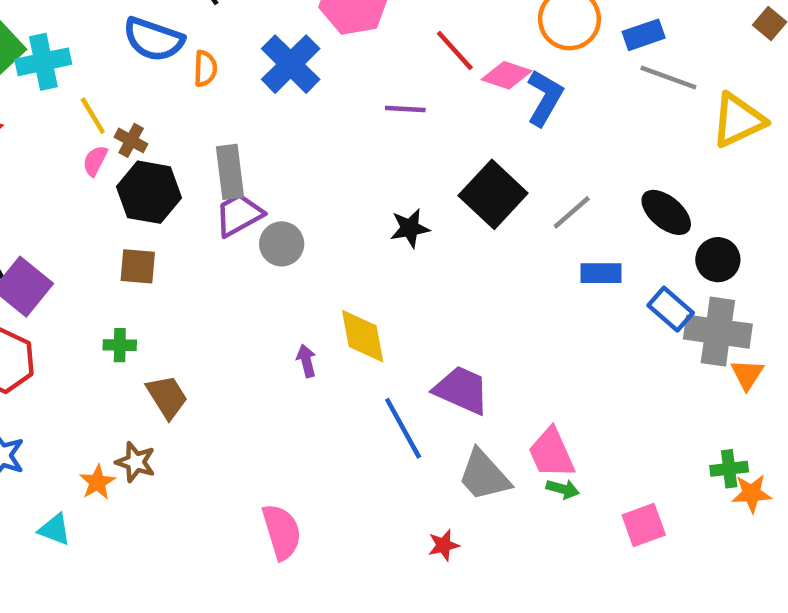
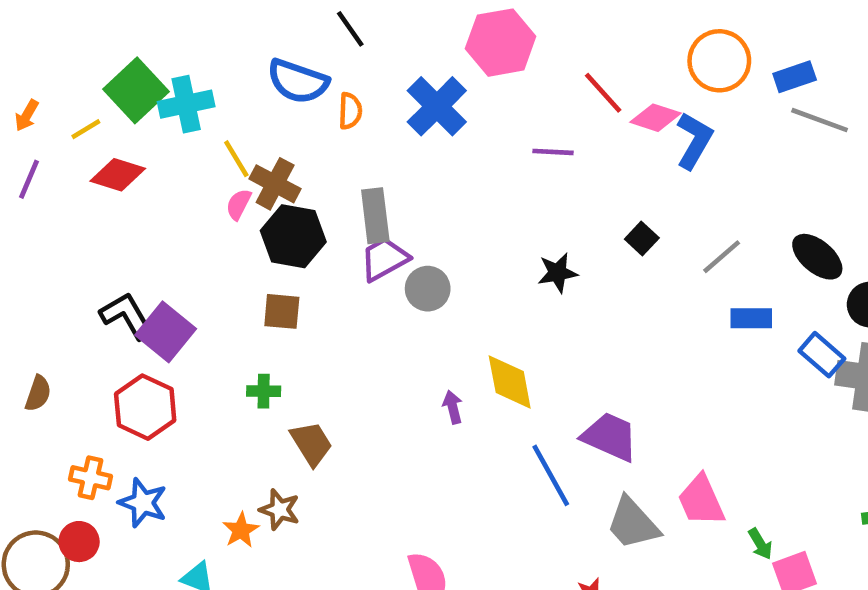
brown cross: (131, 140) -> (275, 184), size x1.5
black square: (493, 194) -> (642, 238), size x0.5
green arrow: (563, 489) -> (760, 544), moved, turned 44

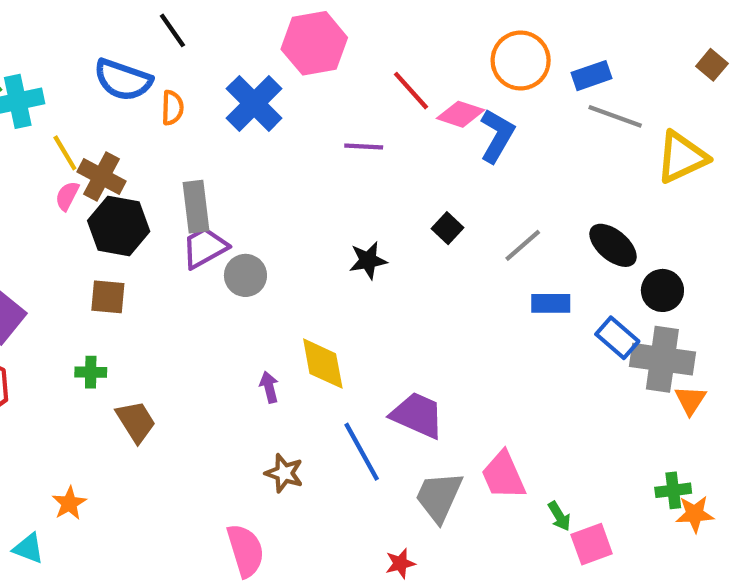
brown star: (280, 510) -> (284, 473), moved
gray trapezoid: (633, 523) -> (439, 497), turned 66

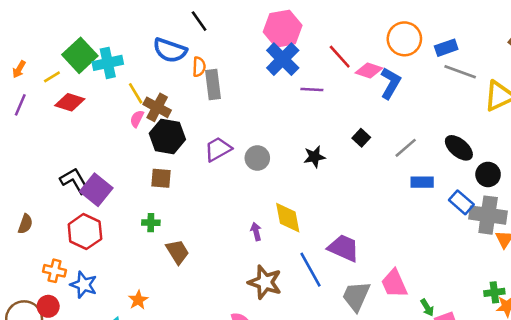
blue cross: (254, 103) -> (283, 59), moved
gray rectangle: (196, 207) -> (213, 84), moved
gray circle: (245, 275) -> (257, 158), moved
brown star: (284, 473) -> (265, 282), size x1.5

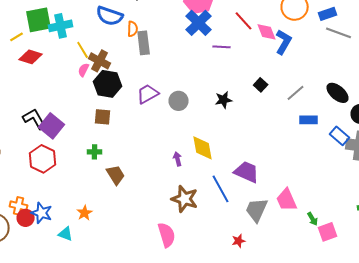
green square: (80, 55) -> (39, 20), turned 32
pink diamond: (369, 71) -> (267, 32), turned 50
orange cross: (55, 271) -> (19, 206), moved
blue star: (84, 285) -> (42, 213), moved
red circle: (48, 306) -> (26, 218), moved

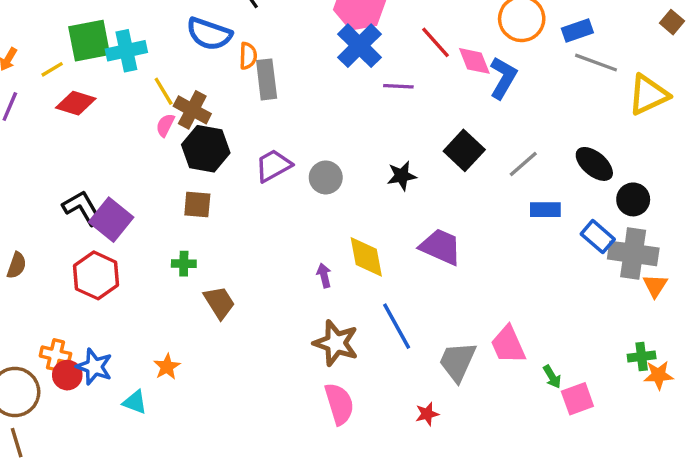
black square: (261, 85) -> (464, 150), size x1.6
purple trapezoid: (247, 172) -> (441, 247), moved
pink semicircle: (167, 235) -> (339, 404), moved

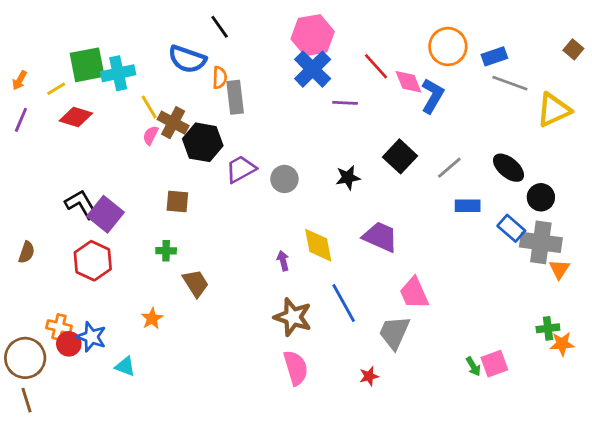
black hexagon: (206, 149) -> (203, 142), moved
pink trapezoid: (508, 345) -> (414, 293), moved
orange star: (167, 367) -> (152, 318), moved
green arrow: (552, 377) -> (473, 366), moved

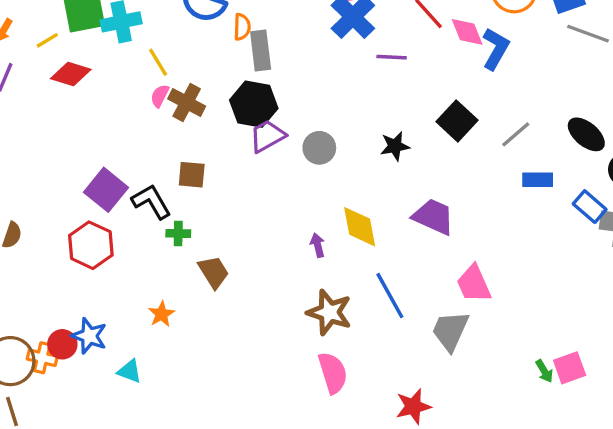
brown cross: (173, 123) -> (187, 102), moved
black hexagon: (203, 142) -> (254, 104), moved
black L-shape: (82, 204) -> (151, 202), moved
orange cross: (59, 327) -> (42, 358), moved
red star: (369, 376) -> (413, 406), moved, size x1.5

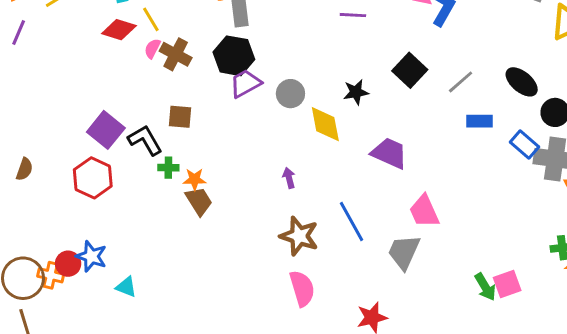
red diamond: (71, 74) -> (119, 30), moved
yellow diamond: (360, 227) -> (325, 124), moved
orange star: (161, 314) -> (195, 179), moved, turned 30
green arrow: (544, 371) -> (485, 287), size x1.4

